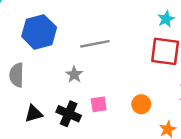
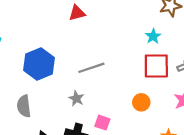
pink square: (99, 104) -> (102, 123), turned 35
orange circle: (141, 104) -> (141, 102), moved

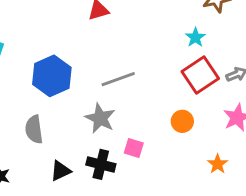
red square: (156, 66) -> (200, 75), turned -32
gray star: (76, 98) -> (100, 118), size x1.5

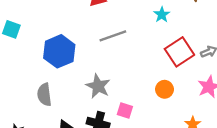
cyan star: (195, 38) -> (162, 15), moved
gray line: (118, 79) -> (113, 36), moved

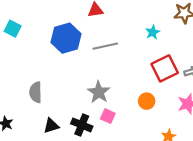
blue hexagon: (59, 51) -> (66, 38), moved
gray star: (98, 86) -> (99, 92), moved

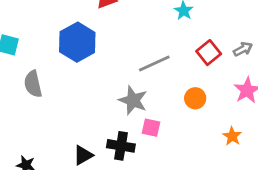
gray line: (105, 46) -> (154, 64), moved
red square: (165, 68) -> (209, 53), size x0.7
gray semicircle: (36, 92) -> (33, 84), moved

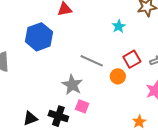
gray line: (154, 64) -> (92, 61), turned 40
orange circle: (195, 98) -> (118, 76), moved

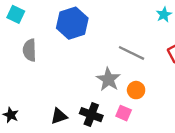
orange circle: (118, 76) -> (136, 90), moved
pink square: (82, 106) -> (124, 113), moved

